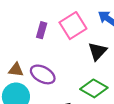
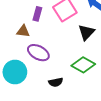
brown triangle: (16, 70) -> (23, 31), moved

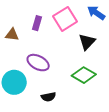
brown triangle: (23, 31) -> (12, 35), moved
black semicircle: (56, 82) -> (48, 97), moved

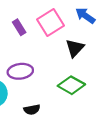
purple rectangle: (37, 23) -> (19, 27), turned -48
purple ellipse: (38, 63) -> (20, 71), turned -35

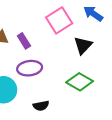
purple rectangle: (19, 27) -> (24, 41), moved

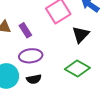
black semicircle: (41, 106) -> (34, 79), moved

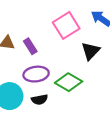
green diamond: (77, 69) -> (69, 82), moved

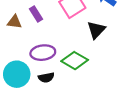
purple rectangle: (30, 46) -> (36, 14), moved

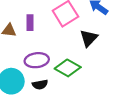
purple rectangle: (36, 14) -> (30, 23), turned 32

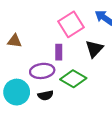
purple rectangle: (30, 23) -> (59, 52), moved

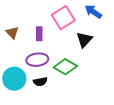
brown triangle: (14, 41) -> (12, 33), turned 40
purple rectangle: (59, 52) -> (39, 34), moved

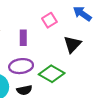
pink square: (63, 18) -> (49, 20), size x0.6

